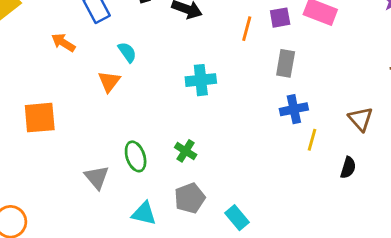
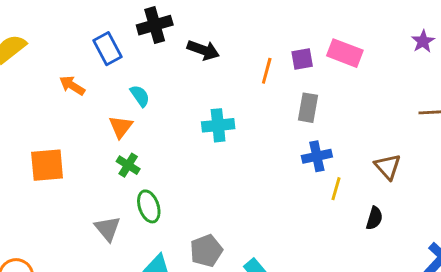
green cross: (186, 151) -> (128, 165), moved

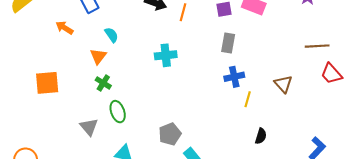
orange line: (267, 71) -> (183, 12), moved
black semicircle: (374, 218) -> (261, 136), moved
gray pentagon: (206, 251) -> (170, 134), moved

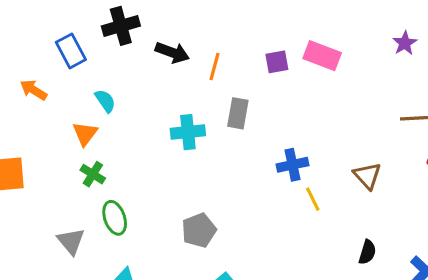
gray rectangle: (228, 43) -> (238, 113), moved
yellow line: (248, 99) -> (313, 199), turned -42
gray pentagon: (170, 134) -> (199, 230), moved
black semicircle: (261, 136) -> (367, 252), moved

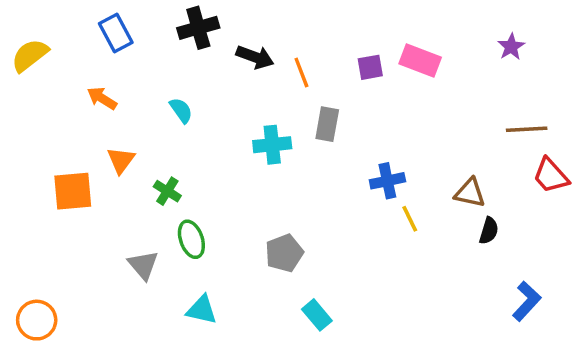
blue rectangle: (71, 51) -> (116, 33), moved
orange line: (214, 67) -> (301, 73), turned -36
orange triangle: (85, 134) -> (121, 160), moved
brown triangle: (367, 176) -> (470, 193), turned -36
black semicircle: (367, 252) -> (489, 231), moved

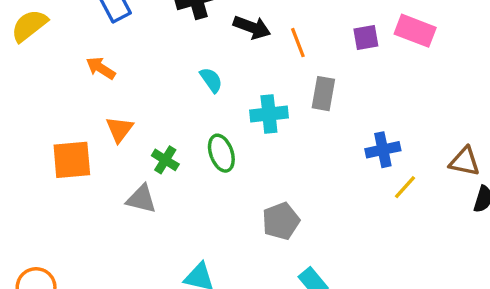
cyan semicircle: (181, 110) -> (211, 80), moved
yellow line: (410, 219) -> (405, 187), turned 68
green ellipse: (191, 239) -> (221, 153), moved
gray triangle: (143, 265) -> (141, 199), moved, turned -36

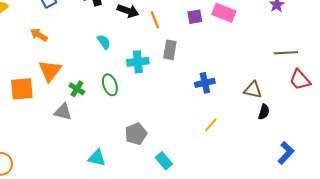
orange triangle: (119, 129) -> (50, 71), size x1.4
yellow line: (405, 187) -> (211, 125), moved
gray pentagon: (281, 221) -> (136, 134), moved

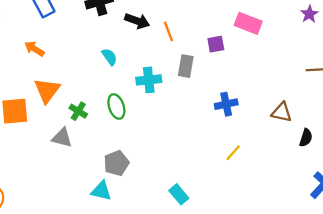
purple square: (195, 17) -> (216, 44), moved
black semicircle: (264, 112) -> (306, 138), moved
gray pentagon: (136, 134) -> (116, 163), moved

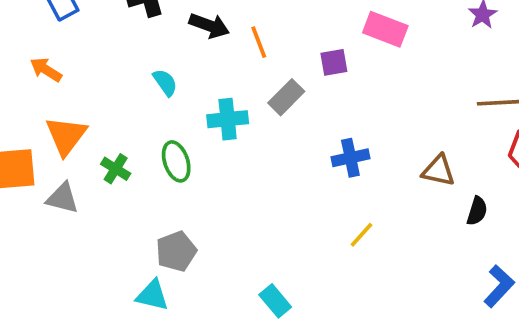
gray rectangle: (186, 66) -> (286, 97), turned 35
gray triangle: (62, 138) -> (62, 198), moved

